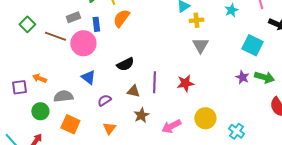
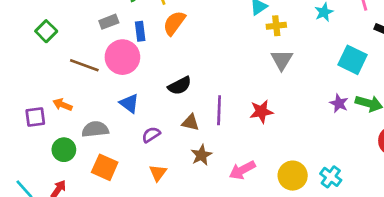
brown line: (55, 36) -> (84, 65), moved
yellow circle: (205, 118) -> (293, 176), moved

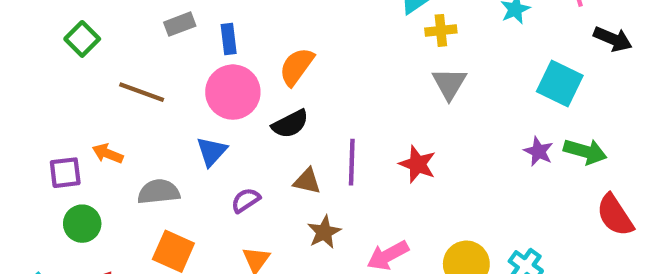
orange semicircle: (174, 23) -> (297, 67), moved
pink circle: (122, 57) -> (233, 92), moved
blue triangle: (129, 103) -> (212, 151), turned 35
red star: (261, 112) -> (418, 164), turned 30
green circle: (64, 150) -> (82, 224), moved

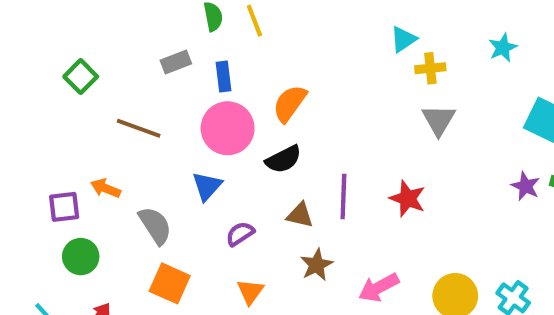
gray semicircle: (159, 192) -> (155, 225), turned 63

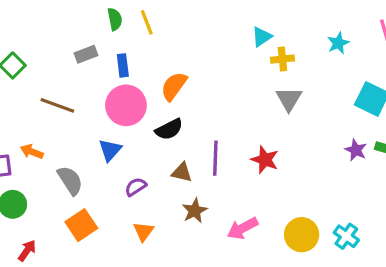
orange square: (170, 283) -> (81, 225), turned 32

